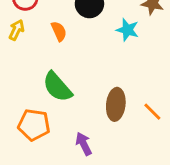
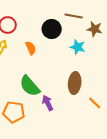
brown ellipse: (116, 104) -> (75, 83), moved
purple arrow: (84, 144) -> (48, 103), moved

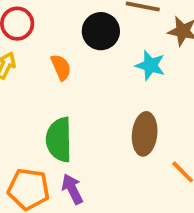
green semicircle: (30, 86) -> (59, 140), turned 40
purple arrow: (48, 103) -> (72, 189), moved

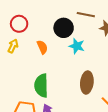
cyan star: (150, 65) -> (77, 46), moved

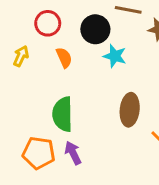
red circle: (19, 24) -> (48, 23), moved

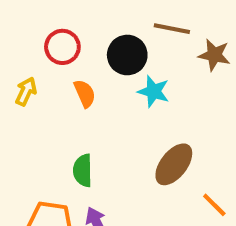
brown ellipse: (130, 110) -> (174, 164), turned 32
green semicircle: (63, 114) -> (83, 170), size x0.7

